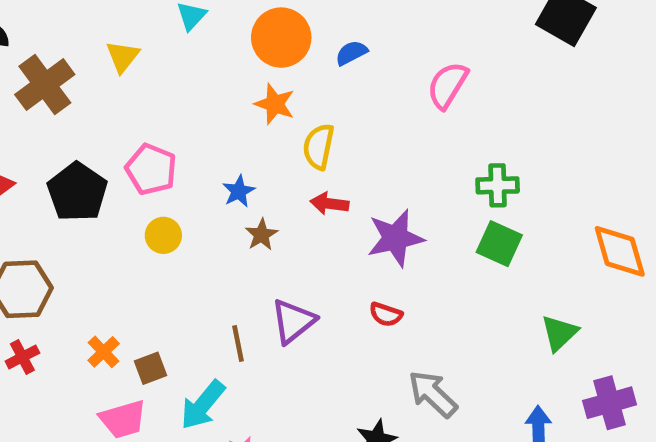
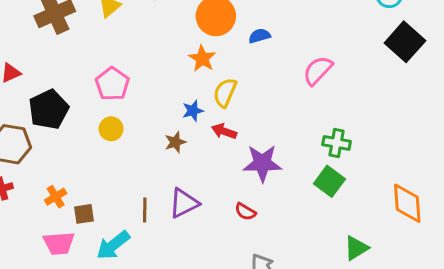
blue star: (239, 191) -> (193, 111), moved
black pentagon: (77, 192) -> (49, 109), moved

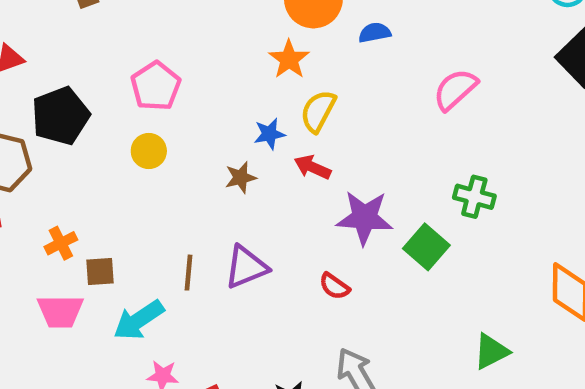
green square: (329, 181) -> (426, 247), moved

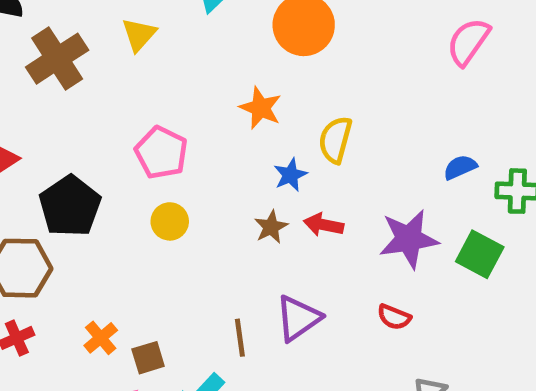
blue semicircle: (375, 33) -> (460, 167), moved
orange star: (289, 59) -> (261, 108), moved
pink semicircle: (455, 89) -> (468, 42), moved
red arrow: (313, 167) -> (324, 225), moved

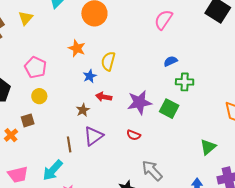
blue semicircle: (460, 167) -> (171, 61), moved
brown star: (271, 227) -> (83, 110), moved
orange cross: (101, 338) -> (11, 135), moved
brown square: (148, 358) -> (28, 120), moved

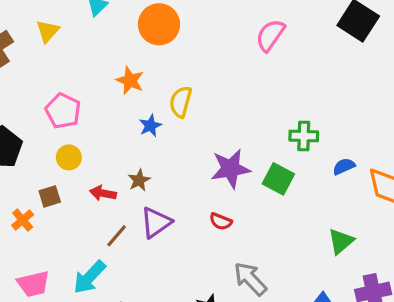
blue semicircle: (171, 61) -> (344, 166), moved
red arrow: (104, 97) -> (103, 193), moved
brown line: (69, 144) -> (117, 236), turned 49

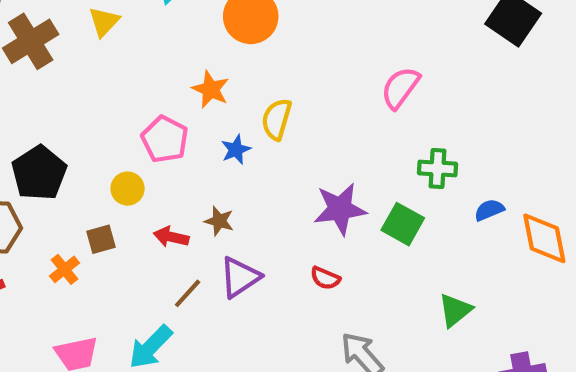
pink semicircle: (270, 35) -> (400, 88), moved
pink pentagon: (63, 111) -> (165, 139), moved
brown star: (139, 180) -> (219, 221), turned -30
green triangle: (341, 241) -> (455, 310), moved

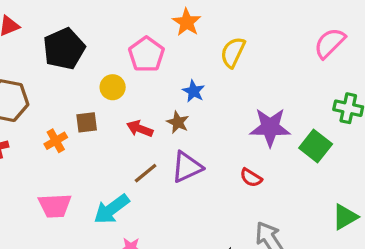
blue star: (236, 150) -> (194, 91), moved, turned -30
black pentagon: (39, 173) -> (64, 49), moved

